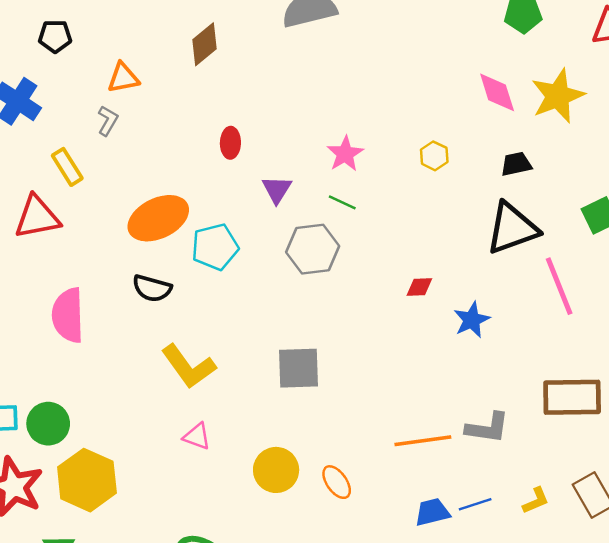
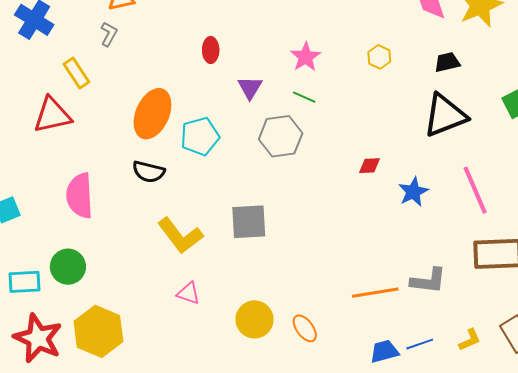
orange ellipse: (158, 218) -> (152, 114), turned -39
pink line: (559, 286) -> (475, 190), moved
gray square: (298, 368) -> (249, 222), moved
green circle: (48, 424) -> (68, 267), moved

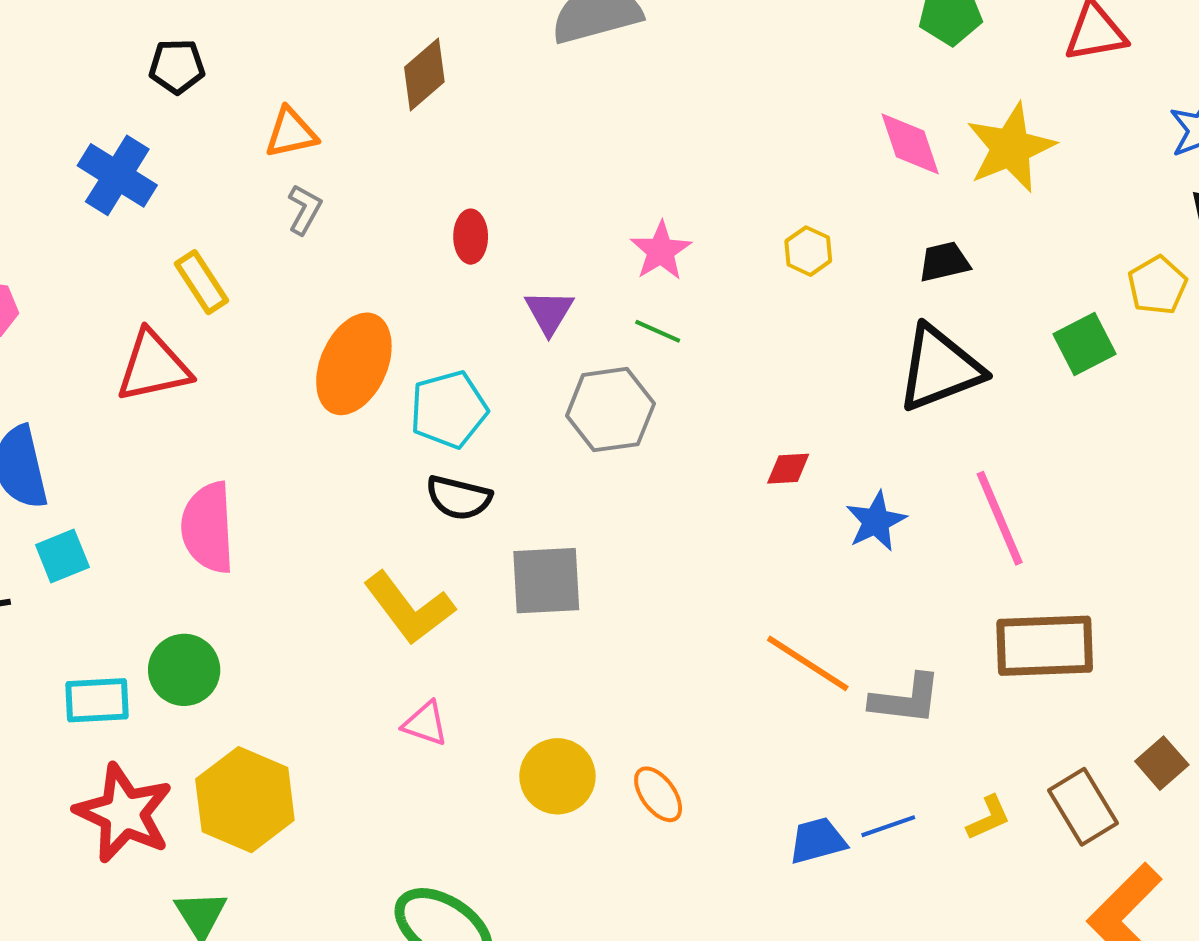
gray L-shape: (109, 34) -> (305, 209), moved
black semicircle: (149, 172) -> (459, 498), moved
orange line: (375, 293) -> (808, 663), moved, turned 42

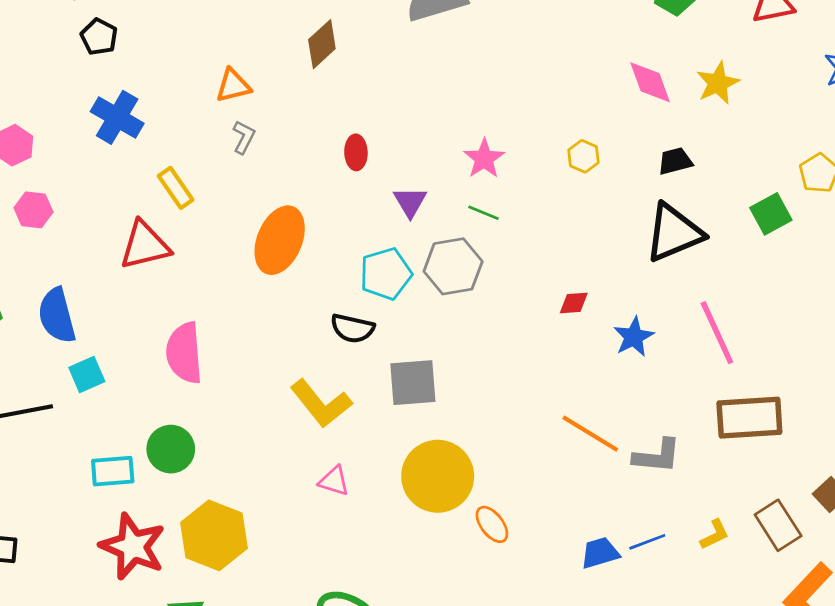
black pentagon: (177, 66) -> (99, 37), moved, turned 30
yellow star: (1011, 148) -> (718, 83), size x0.7
cyan pentagon: (449, 409) -> (386, 274), moved
yellow circle: (557, 776) -> (438, 476), moved, size x1.4

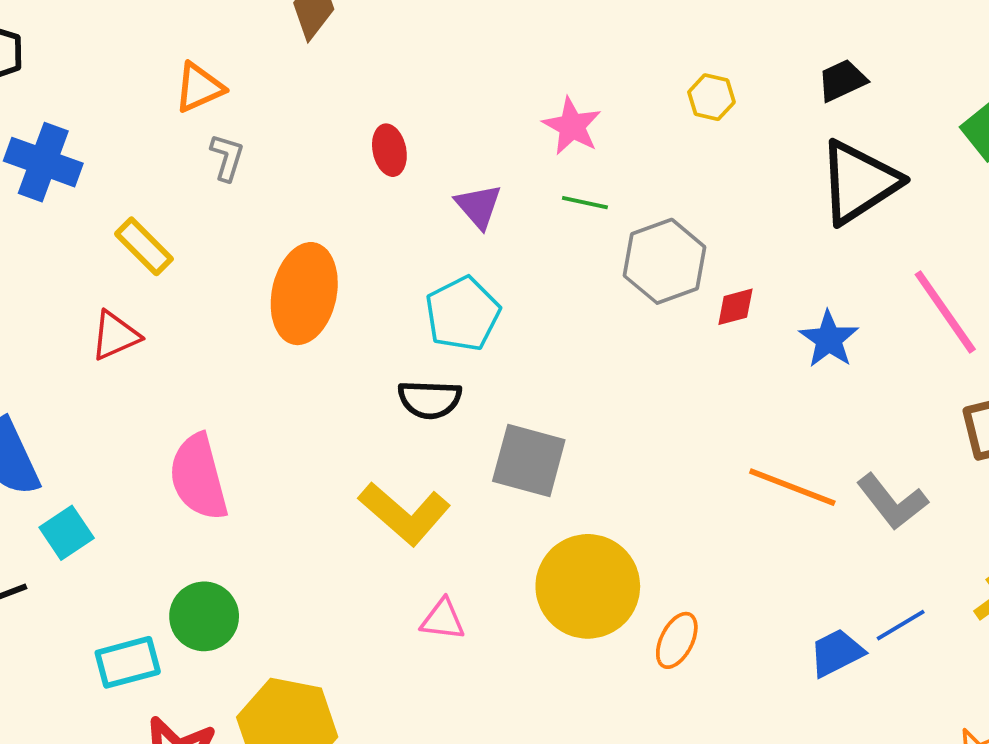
red triangle: (145, 245) -> (115, 336), size x0.7
gray hexagon: (453, 266) -> (665, 261), moved
gray square: (413, 383) -> (529, 461), turned 30
gray L-shape: (657, 456) -> (892, 502), turned 57
orange ellipse: (492, 524) -> (677, 640), turned 75

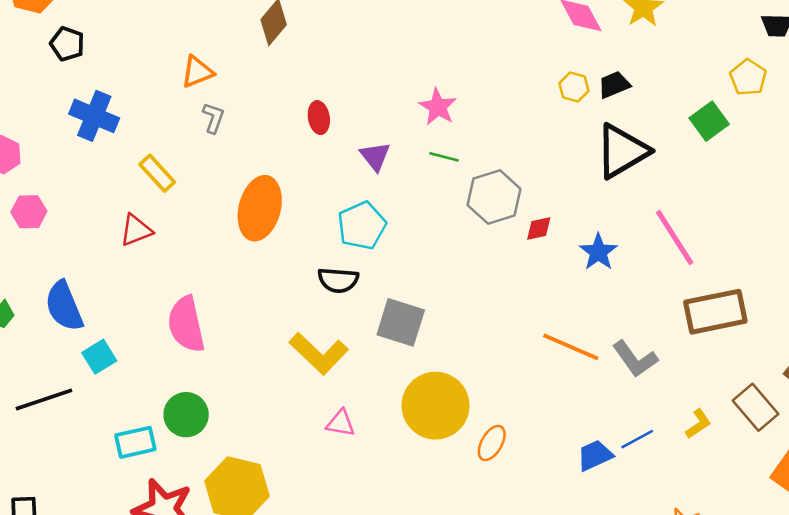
yellow hexagon: (711, 97) -> (574, 87), moved

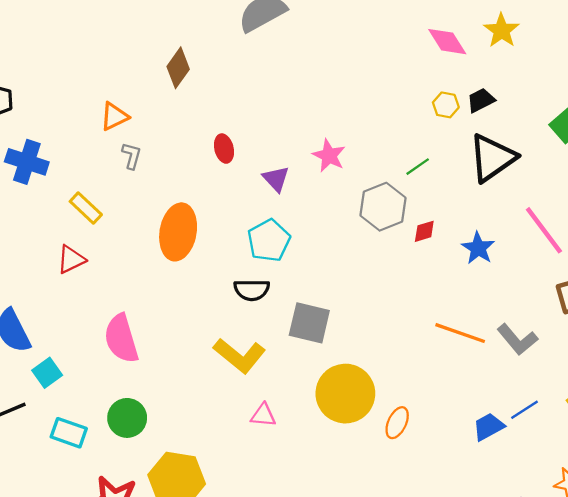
pink star: (438, 107) -> (329, 156), moved
green line: (444, 157) -> (418, 167), moved, turned -45
cyan rectangle: (135, 442) -> (69, 433), moved, turned 36

